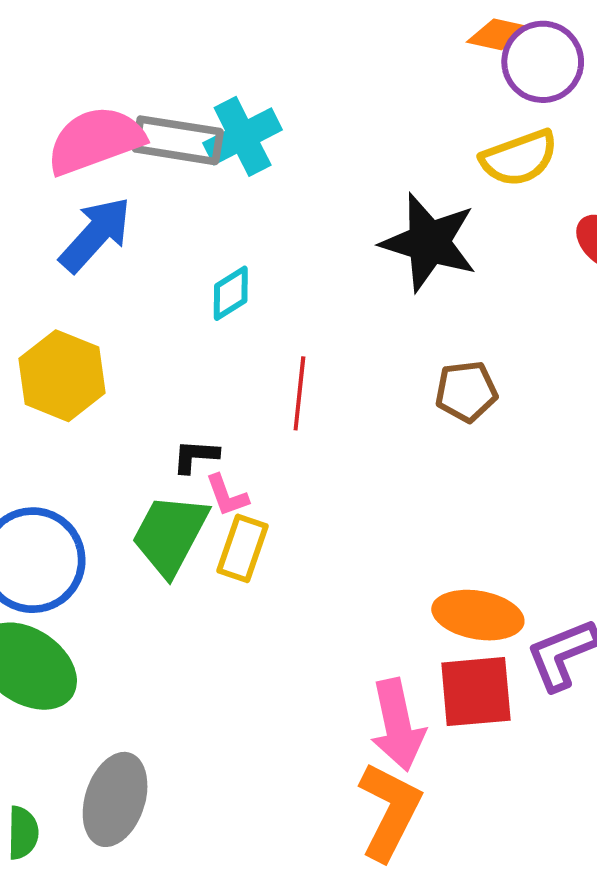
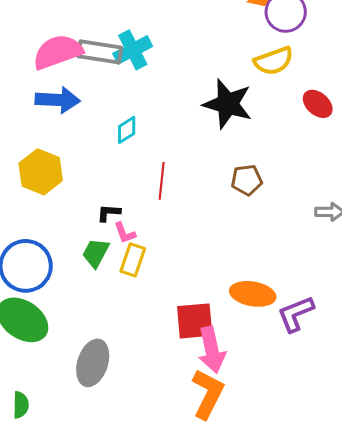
blue arrow: (95, 234) -> (58, 100), turned 51
green trapezoid: (170, 535) -> (96, 253), size x0.7
red square: (476, 692) -> (195, 321), moved
gray ellipse: (115, 799) -> (93, 363), moved

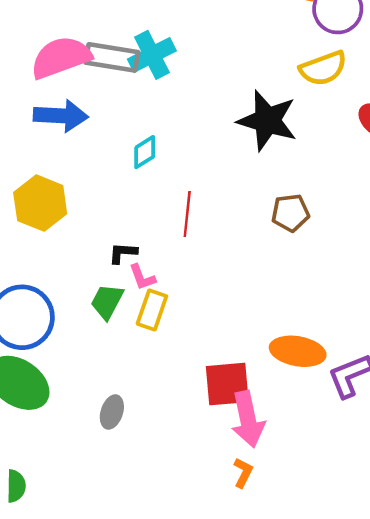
gray ellipse: (93, 363) -> (112, 412), moved, size x0.6
orange L-shape: (208, 394) -> (243, 473), size x0.5

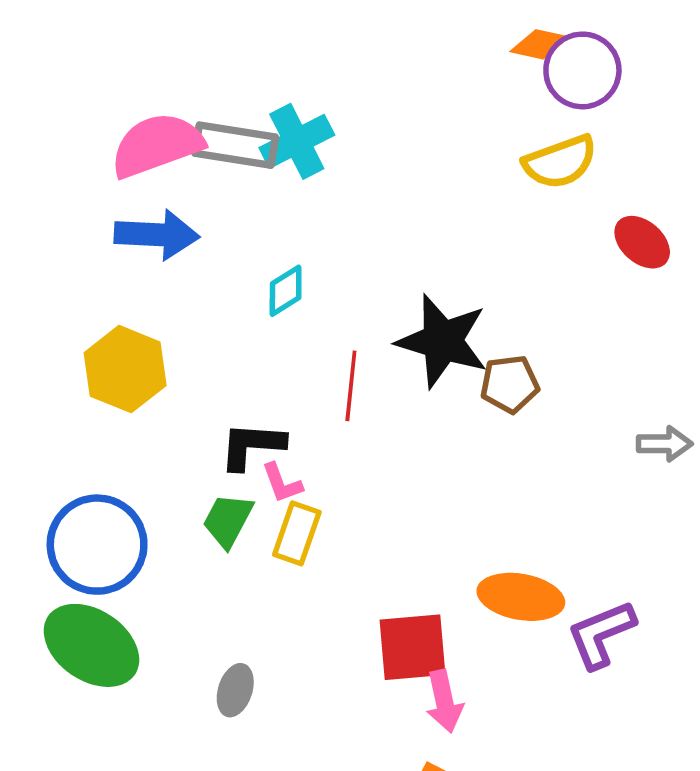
black star: (267, 121) -> (442, 341), moved
black L-shape: (123, 253) -> (252, 446), size x1.5
pink arrow: (248, 419) -> (444, 701), size x0.7

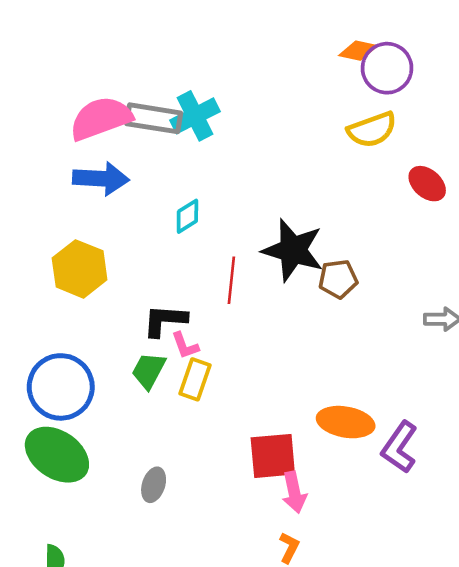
purple L-shape: (601, 634) -> (400, 447), turned -33

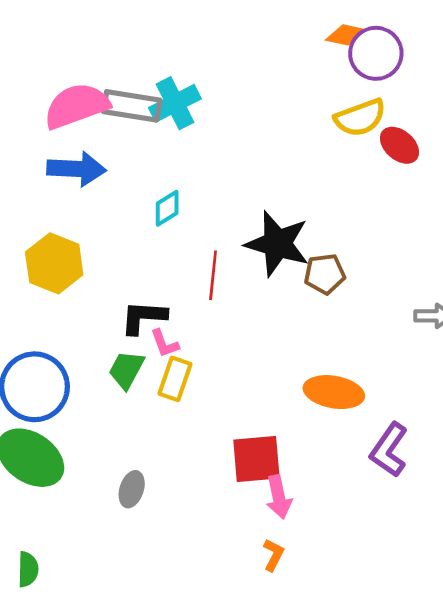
red ellipse: (427, 184) -> (399, 145), moved
orange ellipse: (346, 422) -> (334, 392), moved

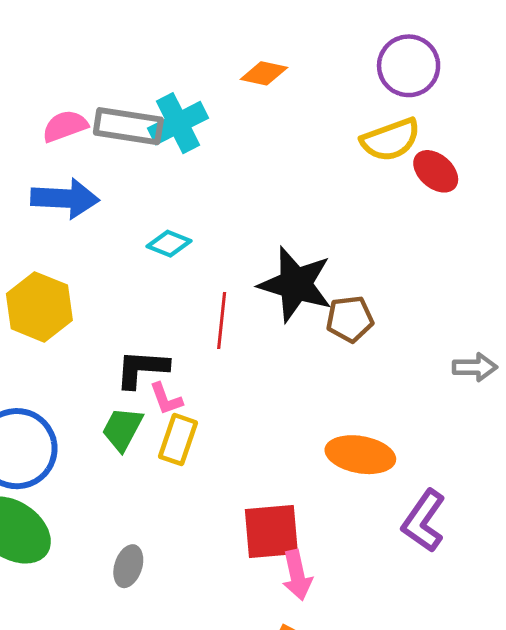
orange diamond: (346, 35) -> (264, 73), moved
pink semicircle: (77, 106) -> (65, 126), size x0.6
cyan diamond: (167, 208) -> (169, 244), turned 54

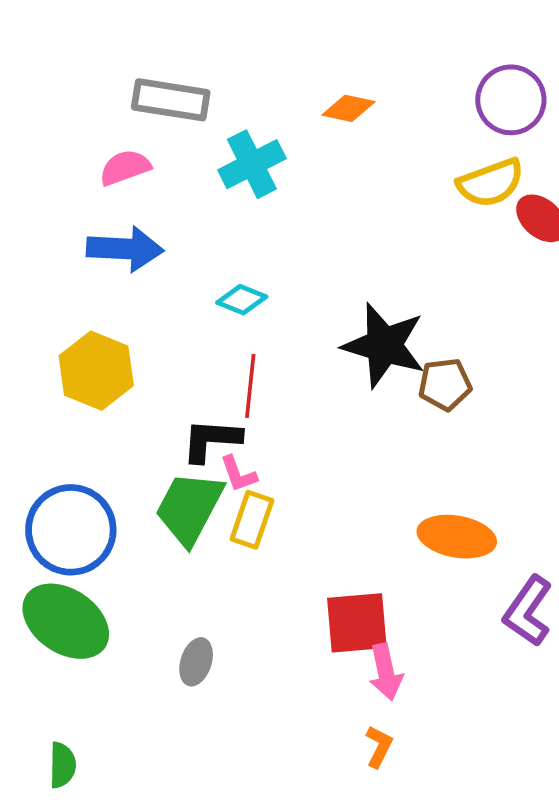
gray rectangle: (128, 126) -> (171, 100), moved
red line: (222, 321) -> (250, 386), moved
green trapezoid: (122, 429) -> (189, 508), size x1.5

